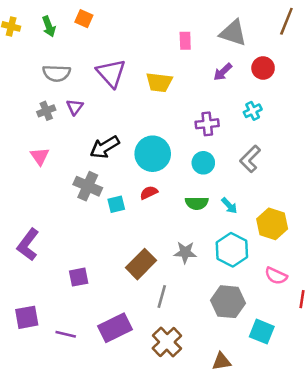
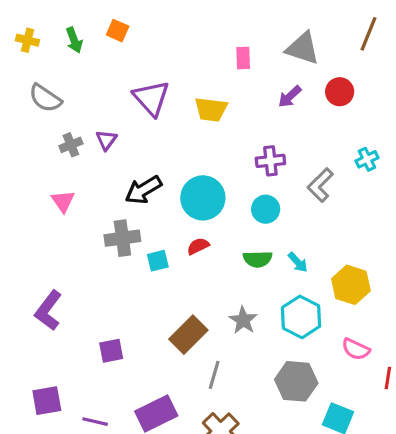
gray semicircle: (57, 73) -> (45, 98), moved, turned 32
cyan cross: (253, 111) -> (367, 159), moved
gray L-shape: (250, 159) -> (320, 185), moved
gray cross: (88, 186) -> (122, 238), turned -32
gray star: (185, 252) -> (243, 320), turned 30

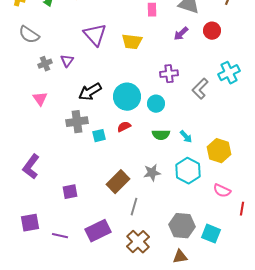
cyan cross: (367, 159) -> (229, 73), size x1.5
cyan circle: (266, 209) -> (156, 104), moved
gray star: (243, 320) -> (152, 173), turned 30
gray hexagon: (296, 381) -> (182, 226), moved

